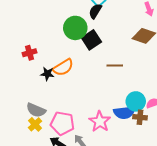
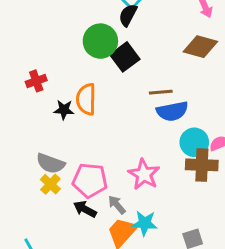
orange semicircle: (63, 67) -> (86, 99), turned 125
blue semicircle: (124, 112) -> (172, 111), moved
brown cross: (140, 117) -> (202, 165), size x1.5

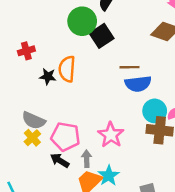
gray arrow: (117, 205) -> (87, 159), turned 35
cyan star: (145, 223) -> (109, 176), turned 30

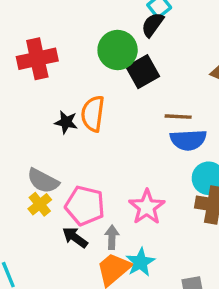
red cross: (26, 51) -> (37, 59), moved, size x1.6

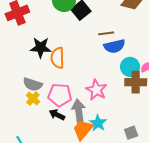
orange semicircle: (93, 114) -> (58, 58), moved
black star: (66, 122) -> (41, 48), size x1.5
gray arrow: (112, 237) -> (79, 111), size x1.6

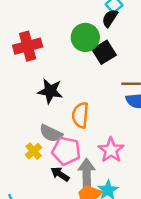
orange semicircle: (58, 58) -> (80, 115), moved
gray semicircle: (33, 84) -> (51, 133), moved

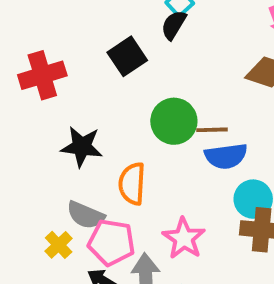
green circle: (85, 37) -> (174, 121), moved
black square: (104, 52) -> (127, 56), moved

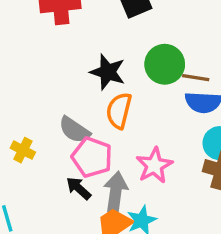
black star: (82, 147) -> (108, 72), moved
yellow cross: (59, 245) -> (23, 150), moved, turned -30

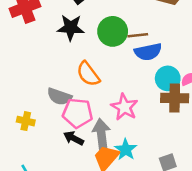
black star: (108, 72) -> (71, 28), moved
orange semicircle: (119, 111) -> (88, 74), turned -36

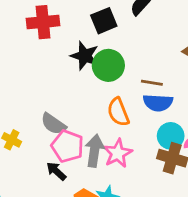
green circle: (113, 31) -> (108, 65), moved
orange semicircle: (88, 74) -> (118, 112), moved
gray arrow: (101, 134) -> (94, 151), moved

